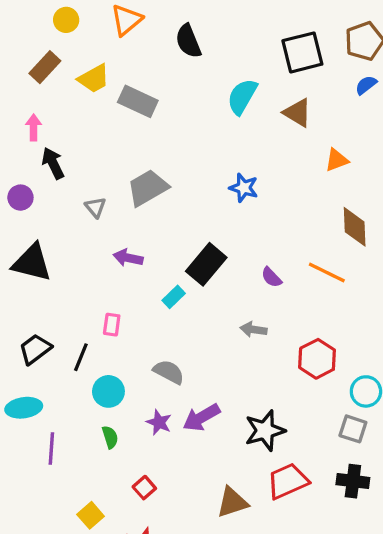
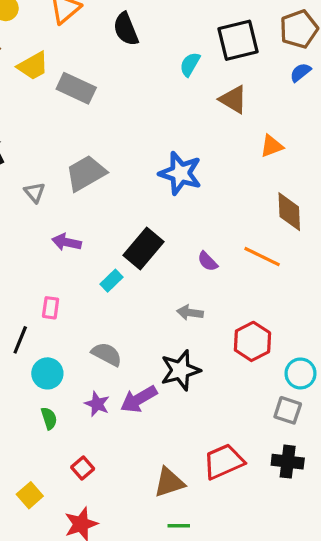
cyan semicircle: (242, 96) -> (190, 64), moved, size x0.7
blue star: (244, 188) -> (180, 173), size x1.5
black star: (265, 431) -> (180, 370), moved

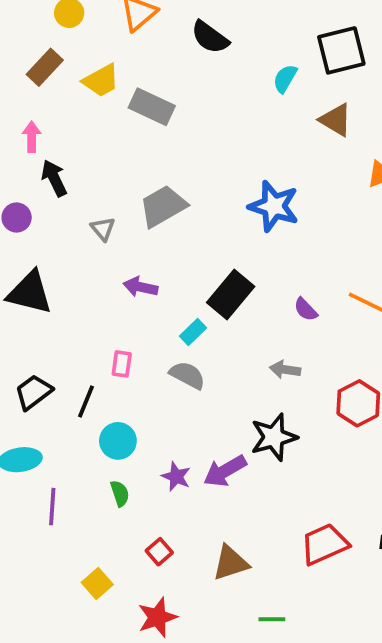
black semicircle: (126, 29) -> (210, 37), turned -32
gray semicircle: (107, 354) -> (187, 375), moved
brown triangle: (169, 482) -> (231, 563), moved

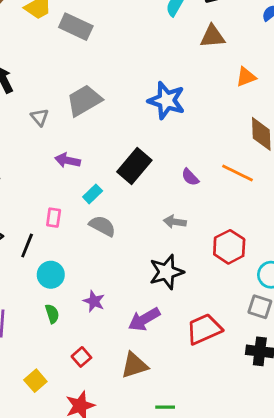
brown triangle: (336, 120) -> (212, 36), turned -36
cyan rectangle: (193, 332) -> (93, 194), moved
purple arrow: (225, 471) -> (144, 319), moved
red trapezoid: (324, 544) -> (204, 329), moved

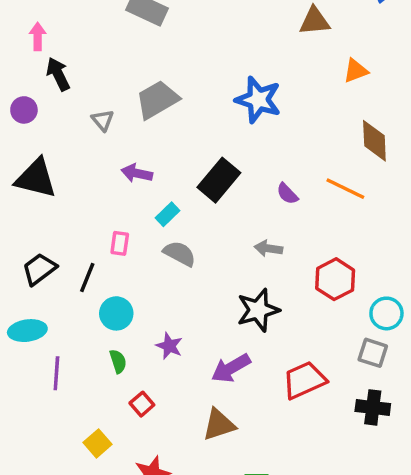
red square: (81, 357) -> (142, 404), moved

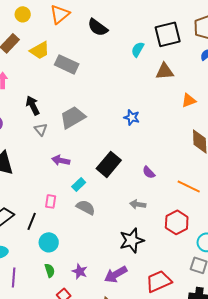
black arrow: (58, 74) -> (33, 105), moved
blue star: (258, 100) -> (132, 117), size x0.6
orange line: (345, 189) -> (189, 186), moved
purple star: (169, 346) -> (80, 271), moved

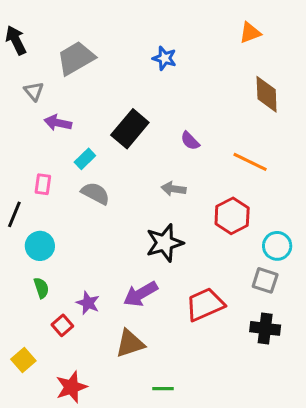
gray triangle: (41, 129) -> (34, 91), moved
purple star: (80, 271) -> (88, 303), moved

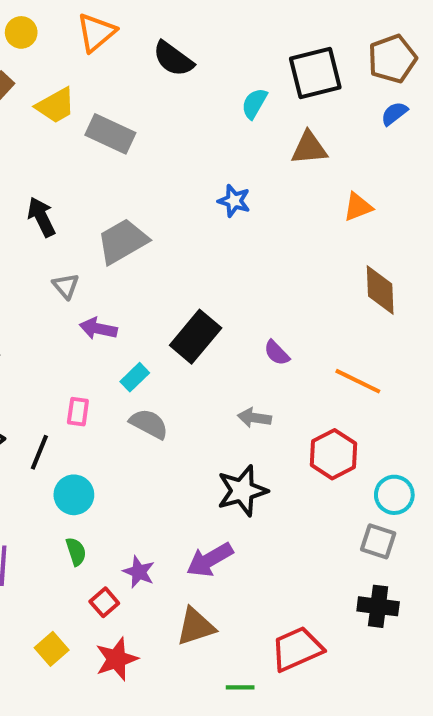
blue star: (165, 58) -> (234, 201), moved
red trapezoid: (205, 304) -> (297, 649), moved
red star: (71, 387) -> (116, 659), moved

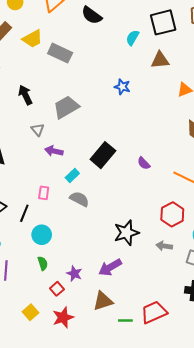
gray arrow: (254, 418) -> (164, 246), moved
green line: (240, 687) -> (125, 320), moved

